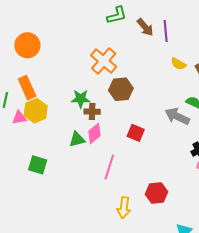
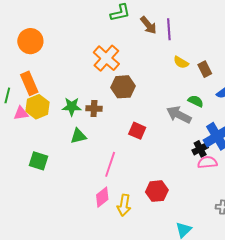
green star: (81, 99) -> (72, 107), moved
pink diamond: (95, 133) -> (102, 197), moved

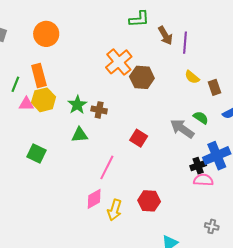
brown hexagon: (123, 87) -> (142, 77), moved
green star: (72, 107) -> (77, 105), turned 30

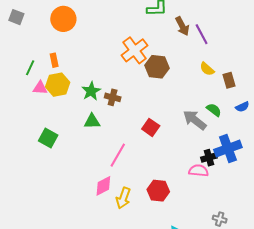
purple line: (185, 43) -> (202, 34), turned -35
orange rectangle: (39, 76) -> (54, 60), size x0.6
pink semicircle: (203, 180) -> (199, 171), moved

